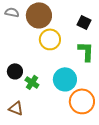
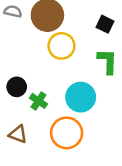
orange circle: (82, 101) -> (67, 133), moved

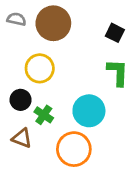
yellow circle: (61, 46) -> (40, 68), moved
brown triangle: (18, 134) -> (22, 138), moved

